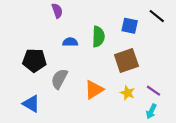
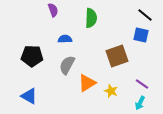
blue square: (130, 26) -> (141, 35), moved
green semicircle: (98, 37) -> (91, 18), moved
gray semicircle: (59, 79) -> (67, 65), moved
yellow star: (127, 93) -> (111, 91), moved

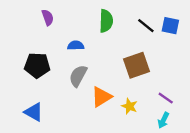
purple semicircle: (53, 10) -> (48, 17), moved
black line: (145, 15) -> (146, 26), moved
blue square: (141, 35) -> (170, 26), moved

